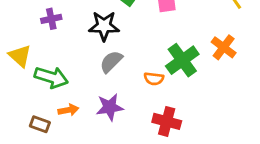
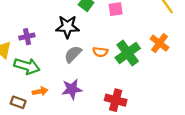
purple cross: (51, 19) -> (27, 37), moved
orange semicircle: (154, 79) -> (100, 52), moved

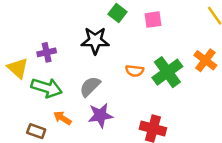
gray semicircle: (73, 54) -> (90, 86), moved
orange arrow: (40, 91) -> (62, 118), turned -136

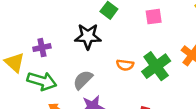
pink square: (153, 20) -> (154, 17), moved

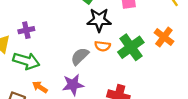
black star: (88, 36) -> (99, 20), moved
gray semicircle: (83, 80) -> (80, 56), moved

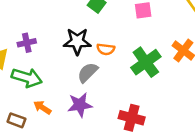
black star: (99, 20) -> (77, 41), moved
orange semicircle: (103, 46) -> (106, 49), moved

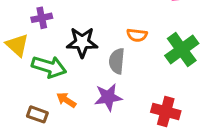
black star: (77, 41) -> (82, 42), moved
purple cross: (27, 43) -> (42, 18), moved
gray semicircle: (88, 72) -> (117, 61), turned -40

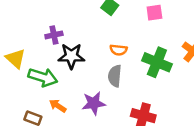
purple cross: (42, 18) -> (54, 35), moved
green cross: (182, 50) -> (157, 62), turned -32
gray semicircle: (117, 61) -> (115, 76), moved

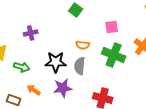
pink square: (154, 13) -> (112, 27), moved
black star: (71, 56) -> (56, 62), moved
green arrow: (43, 77) -> (22, 67), size x0.7

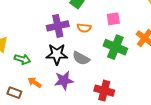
purple cross: (31, 33) -> (58, 26), moved, size x1.5
orange semicircle: (83, 45) -> (84, 28), moved
gray semicircle: (80, 66) -> (81, 58), turned -66

